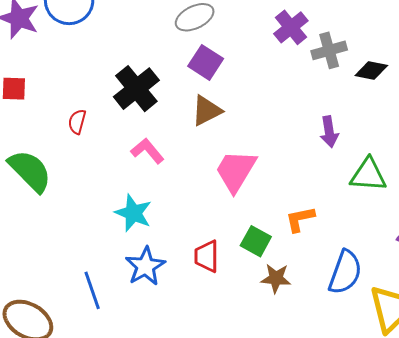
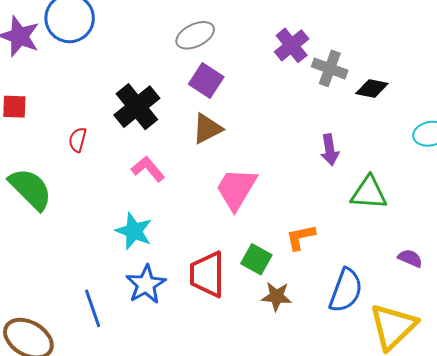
gray cross: (329, 50) -> (330, 68), turned 36
red trapezoid: (207, 256) -> (207, 274), size x1.4

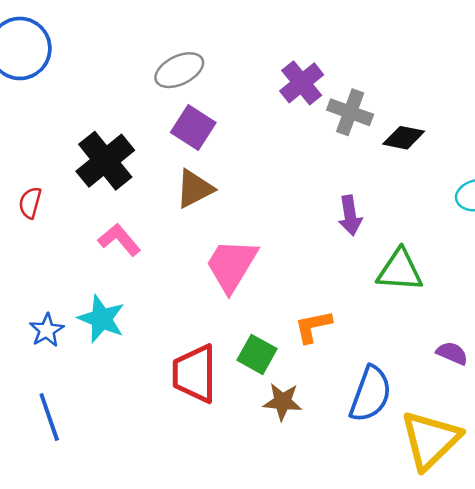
blue star: (146, 284) -> (47, 330), moved, size x0.7

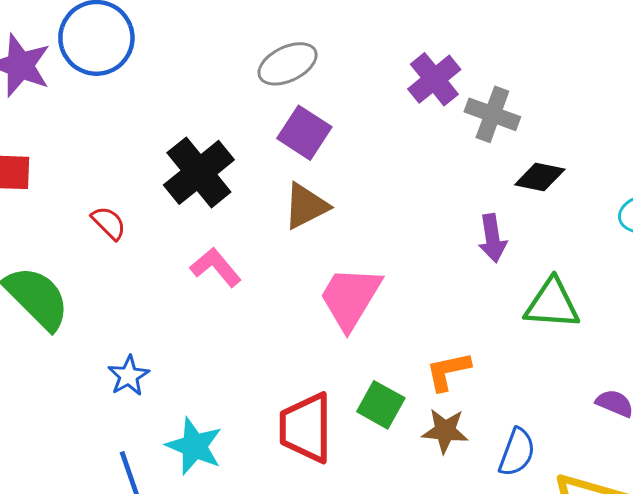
black diamond: (404, 138) -> (540, 177), moved
red semicircle: (30, 203) -> (109, 223), turned 120
cyan star: (101, 319) -> (194, 446), moved
blue semicircle: (370, 394) -> (517, 452), size x0.7
brown star: (283, 402) -> (445, 431), moved

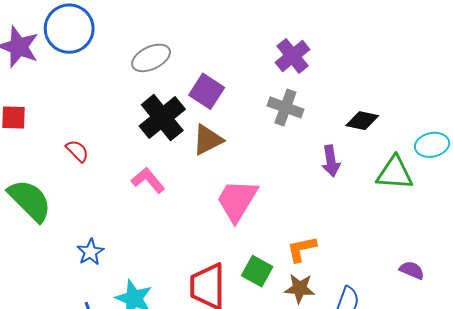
gray ellipse: (288, 64) -> (151, 58), moved
gray cross: (492, 114) -> (285, 107), moved
black cross: (199, 172) -> (162, 118), moved
green triangle: (552, 304) -> (395, 173), moved

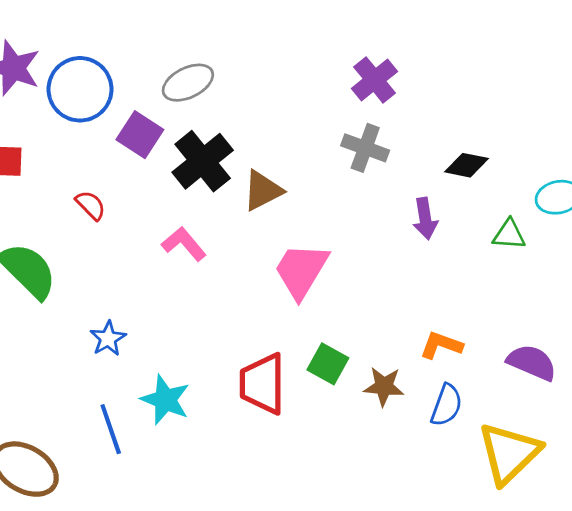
blue circle: (69, 29) -> (80, 89), moved
purple square: (207, 91) -> (140, 135), moved
green triangle: (395, 173) -> (509, 235), size x0.7
orange L-shape: (302, 249) -> (441, 345), moved, turned 32
purple semicircle: (412, 270) -> (532, 362), size x1.5

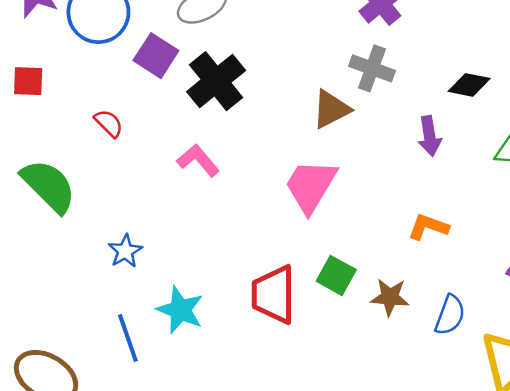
brown triangle: (263, 191) -> (331, 109), moved
orange L-shape: (441, 345) -> (428, 227), moved

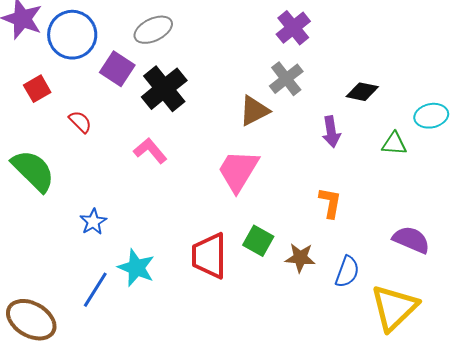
gray cross: (372, 68) -> (286, 79), turned 32
red square: (28, 81) -> (37, 89), moved, turned -32
orange L-shape: (428, 227) -> (330, 203), turned 80
blue line: (128, 338) -> (95, 290), turned 51

